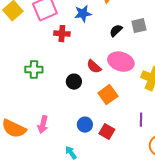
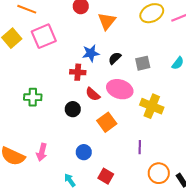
blue star: (83, 14) -> (91, 53), moved
gray square: (139, 26) -> (143, 63), moved
red cross: (62, 34) -> (78, 72), moved
red square: (107, 132) -> (106, 176), moved

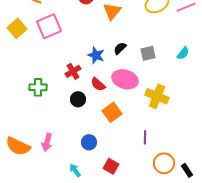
blue star: (91, 53) -> (96, 55), moved, turned 30
red cross: (78, 72) -> (73, 71), moved, turned -35

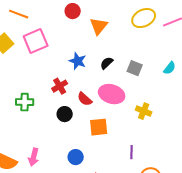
gray square: (148, 53) -> (135, 68), turned 35
blue star: (96, 55) -> (78, 61), moved
yellow cross: (157, 96) -> (144, 111), size x0.7
orange square: (112, 112) -> (99, 127), turned 30

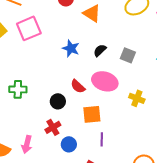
orange triangle: (99, 26) -> (92, 13), turned -36
red cross: (60, 86) -> (53, 127), moved
purple line: (132, 152) -> (102, 139), moved

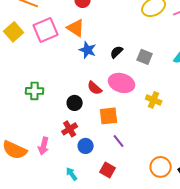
orange triangle: (92, 13) -> (76, 28), moved
purple line: (102, 139) -> (119, 141), turned -40

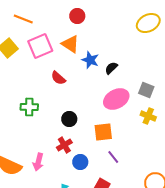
blue star: (88, 50) -> (90, 60), moved
gray square: (145, 57) -> (146, 90), moved
pink ellipse: (122, 83) -> (116, 99), turned -45
red semicircle: (95, 88) -> (58, 78), moved

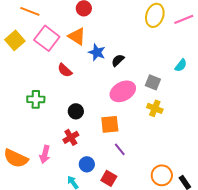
yellow ellipse: (148, 23) -> (155, 15), turned -45
pink square: (40, 46) -> (47, 38), turned -30
blue circle: (80, 162) -> (87, 164), moved

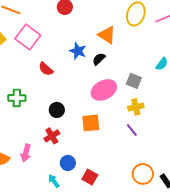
orange triangle: (77, 36) -> (107, 35), moved
yellow cross: (155, 108) -> (136, 107), turned -35
purple line: (120, 149) -> (132, 130), moved

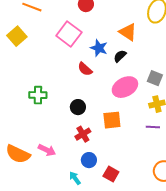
pink square: (28, 37) -> (69, 34), moved
red semicircle: (46, 69) -> (85, 69), moved
purple line: (132, 130) -> (153, 127), turned -48
red cross: (52, 136) -> (83, 134), moved
pink arrow: (26, 153) -> (47, 150), turned -78

